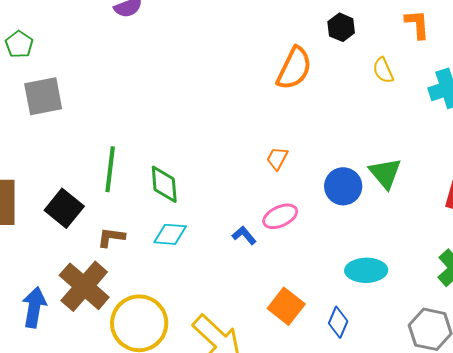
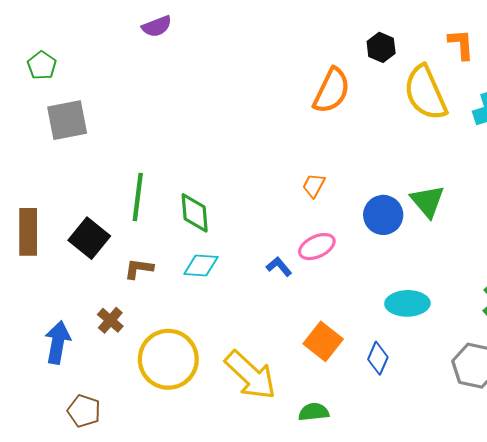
yellow semicircle: (383, 70) -> (425, 93), size x2.0
brown cross: (84, 286) -> (110, 320), size x0.5

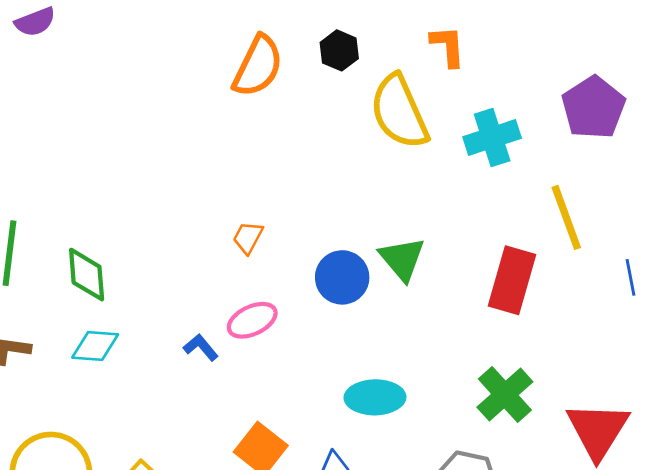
orange semicircle: (332, 91) -> (258, 66), moved

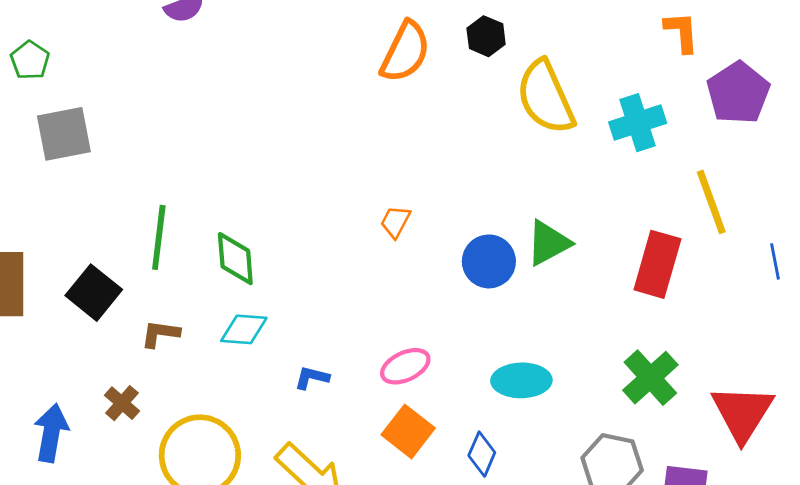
orange L-shape: (448, 46) -> (682, 32), moved
green triangle: (402, 259) -> (548, 243), turned 42
pink ellipse: (252, 320) -> (405, 366), moved
blue L-shape: (201, 347) -> (312, 378), moved, turned -36

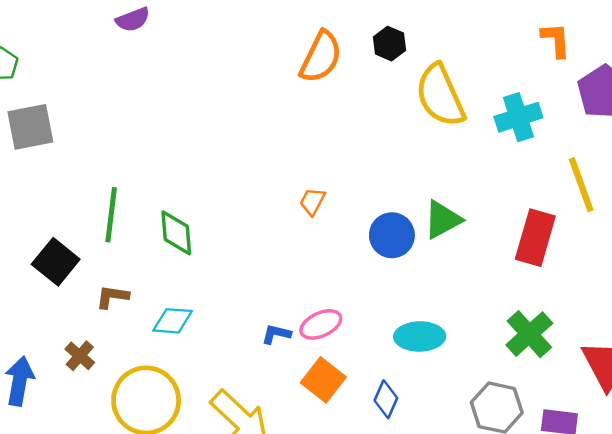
cyan diamond: (244, 329) -> (173, 321), moved
blue L-shape: (312, 378) -> (276, 334), moved

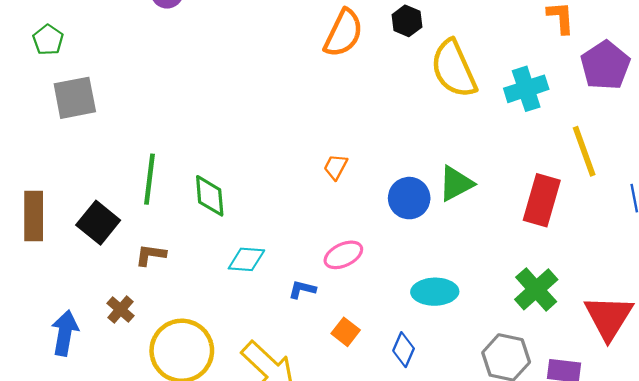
cyan diamond: (173, 321) -> (246, 259), moved
pink ellipse: (321, 324) -> (343, 255), moved
orange square: (323, 380) -> (346, 332), size x0.7

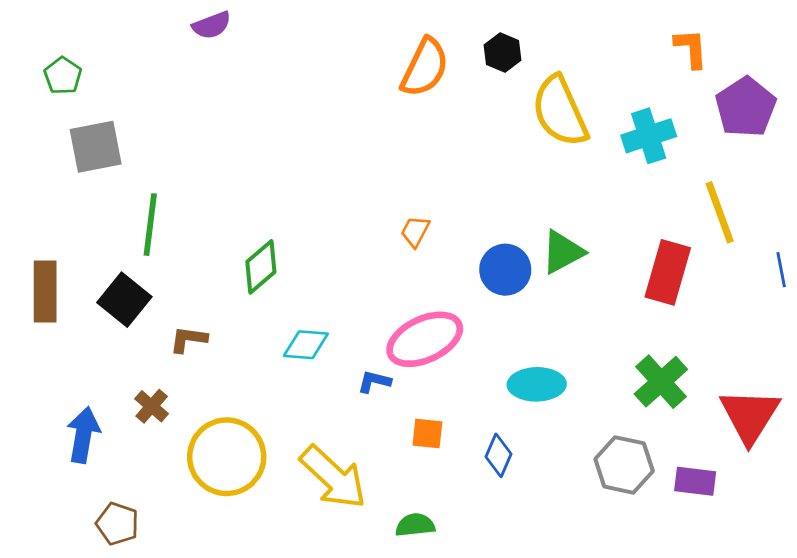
green line: (149, 179) -> (150, 225), moved
green diamond: (210, 196) -> (261, 267), turned 54
pink ellipse: (343, 255) -> (425, 339), size x1.6
orange square: (346, 332) -> (427, 434), turned -32

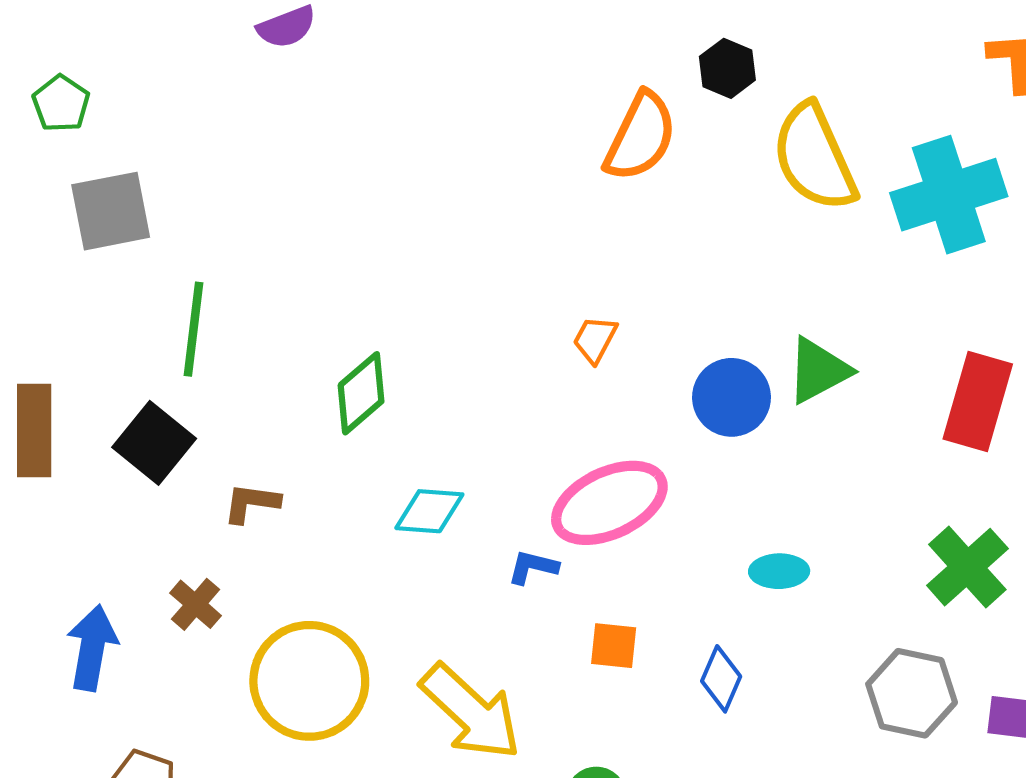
orange semicircle: (425, 68) -> (640, 137), moved
cyan cross: (649, 136) -> (949, 195), size x1.4
cyan ellipse: (537, 384) -> (779, 571), size x0.7

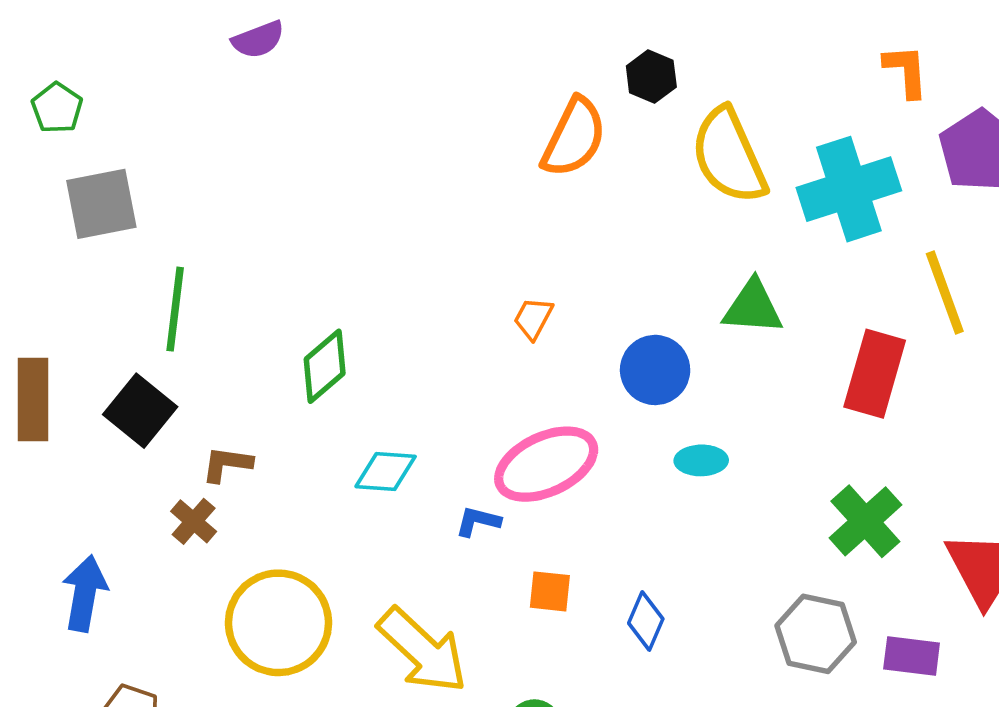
green triangle: (818, 370) -> (753, 307), moved, turned 32
cyan ellipse: (779, 571) -> (701, 460), moved
brown cross: (196, 604) -> (194, 521), moved

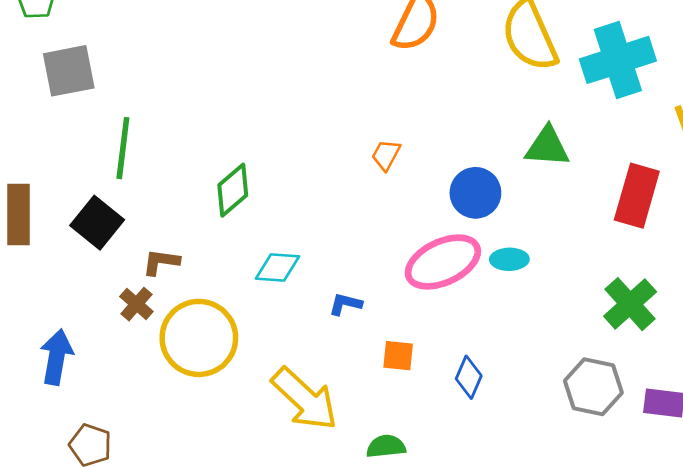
pink ellipse: (546, 464) -> (443, 262), moved
yellow circle: (279, 623) -> (199, 338), moved

